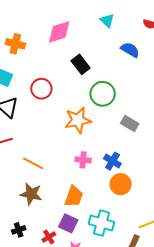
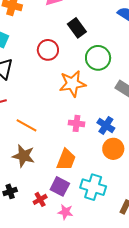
red circle: (41, 89) -> (48, 50), moved

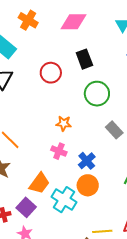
orange star: (72, 84) -> (64, 123), moved, size x0.6
cyan cross: (93, 187) -> (64, 200), moved

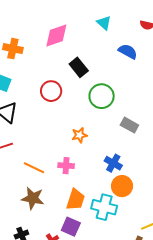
pink cross: (59, 151) -> (66, 166), moved

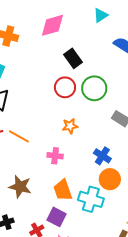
cyan triangle: (104, 23) -> (101, 15), turned 42
red circle: (51, 91) -> (65, 87), moved
orange line: (34, 168) -> (19, 136), moved
orange trapezoid: (76, 200) -> (63, 190), turned 140

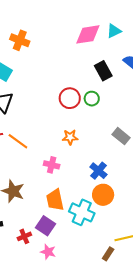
pink diamond: (52, 25) -> (88, 34), moved
black rectangle: (73, 58) -> (103, 71), moved
green circle: (94, 88) -> (92, 99), moved, size x0.6

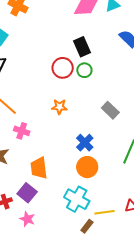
black rectangle: (103, 71) -> (82, 47), moved
pink cross: (52, 165) -> (22, 131), moved
cyan cross: (82, 212) -> (77, 199), moved

